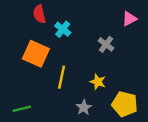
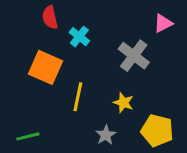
gray cross: (106, 44) -> (134, 56), size x1.5

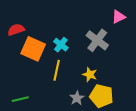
red semicircle: (50, 17) -> (16, 30), moved, turned 84
cyan cross: (79, 37) -> (61, 45), moved
yellow pentagon: (157, 131) -> (102, 96), moved

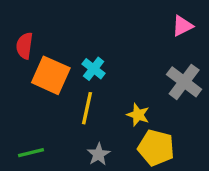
red semicircle: (16, 30) -> (24, 46), turned -63
gray cross: (97, 40) -> (184, 82), moved
gray star: (77, 98) -> (99, 154), moved

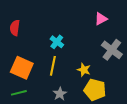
pink triangle: (182, 26) -> (101, 19), moved
orange square: (51, 75) -> (22, 68), moved

